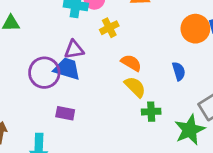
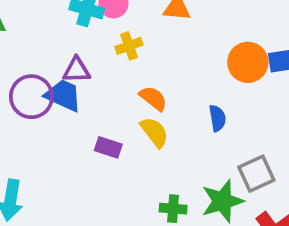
green cross: (151, 112) -> (173, 209), moved
purple rectangle: (65, 113) -> (108, 147), moved

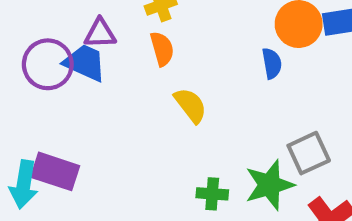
orange semicircle: (153, 98) -> (162, 49), moved, turned 36
blue semicircle: (217, 118) -> (272, 63), moved
purple rectangle: (108, 147) -> (55, 171), moved, size x1.5

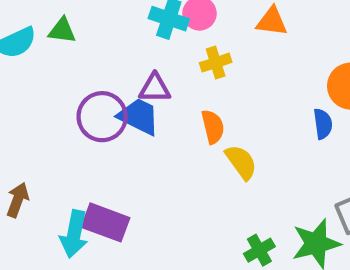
orange semicircle: (162, 49) -> (213, 127), moved
green cross: (212, 194) -> (259, 250), turned -36

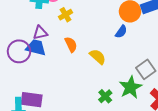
blue semicircle: (323, 124) -> (121, 32), turned 56
yellow semicircle: (241, 162) -> (98, 57), moved

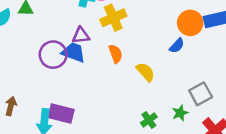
yellow cross: (66, 15) -> (113, 18), size x1.5
green star: (131, 87) -> (180, 113), size x0.6

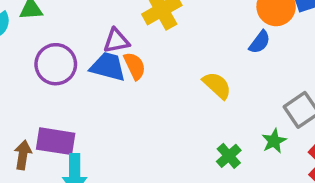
orange semicircle: (116, 54) -> (135, 66), moved
purple circle: (53, 55) -> (56, 64), moved
purple rectangle: (61, 113) -> (56, 141), moved

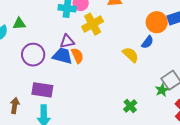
yellow semicircle: (217, 85) -> (131, 55), moved
purple rectangle: (56, 141) -> (42, 90), moved
green star: (274, 141) -> (162, 90), moved

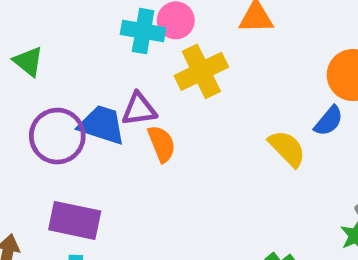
green triangle: (19, 24) -> (28, 61), turned 40
blue trapezoid: (62, 56) -> (102, 125), moved

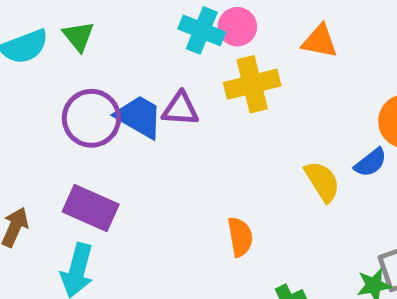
orange semicircle: (162, 144) -> (240, 237), moved

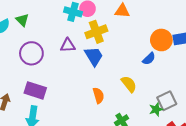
blue trapezoid: (139, 117) -> (94, 56), moved, turned 35
yellow semicircle: (322, 181) -> (129, 84), moved

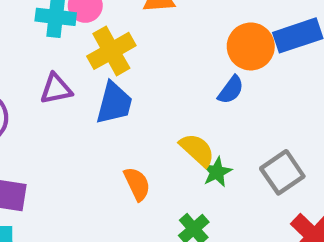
blue trapezoid: (94, 56) -> (114, 103), turned 55
green star: (156, 109) -> (217, 172), moved

